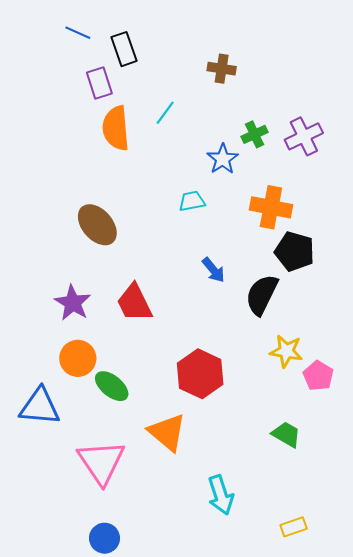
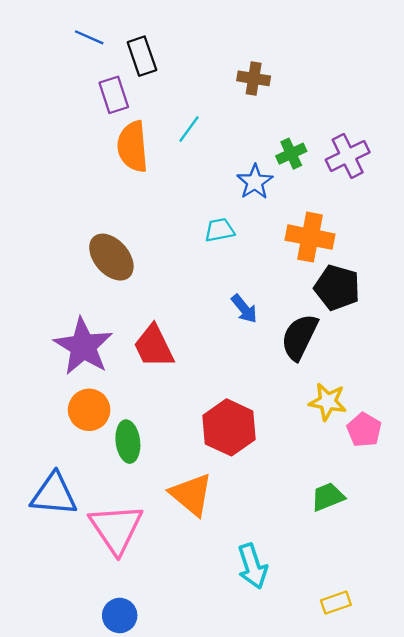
purple star: (73, 303) -> (83, 346), size x1.4
green ellipse: (112, 386) -> (128, 442), turned 44
blue triangle: (40, 407) -> (54, 494), moved
green trapezoid: (286, 434) -> (328, 497), turned -52

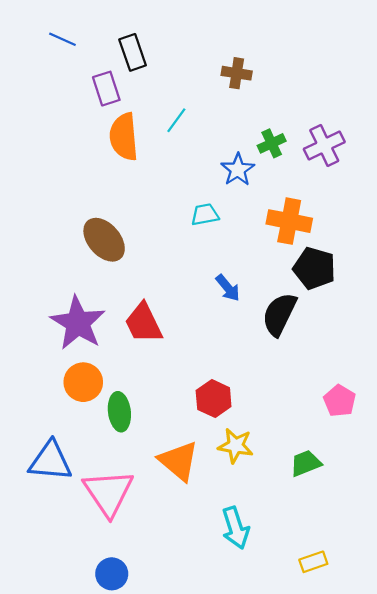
blue line: (89, 37) -> (62, 39), moved
yellow star: (328, 402) -> (236, 446), moved
red hexagon: (229, 427) -> (214, 399), size x0.7

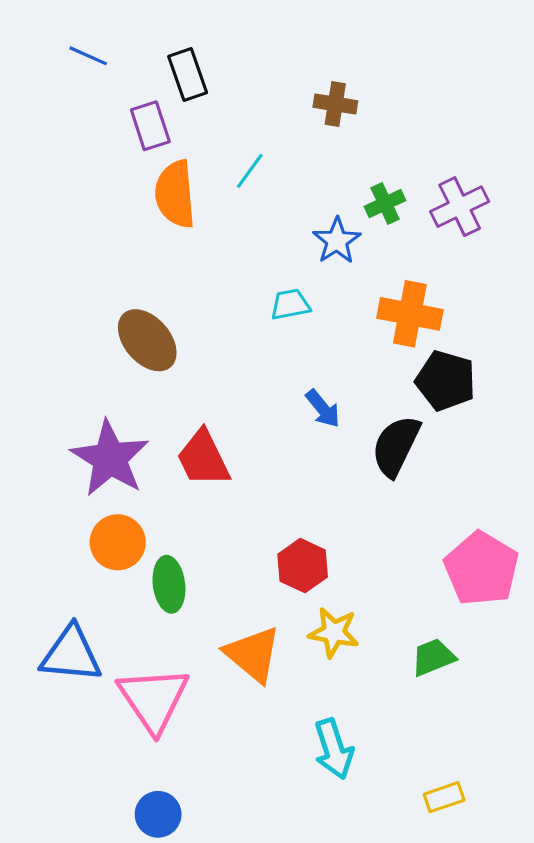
pink pentagon: (340, 401) -> (481, 569), size x1.6

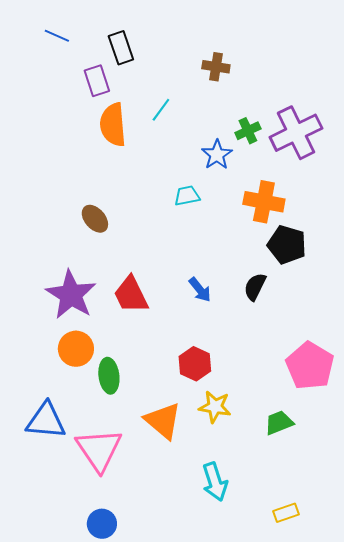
purple cross: (460, 207) -> (296, 133), size x1.4
brown ellipse: (147, 340) -> (95, 219), size x0.7
blue arrow: (323, 409) -> (200, 290), moved
black semicircle: (396, 446) -> (255, 287), size x0.7

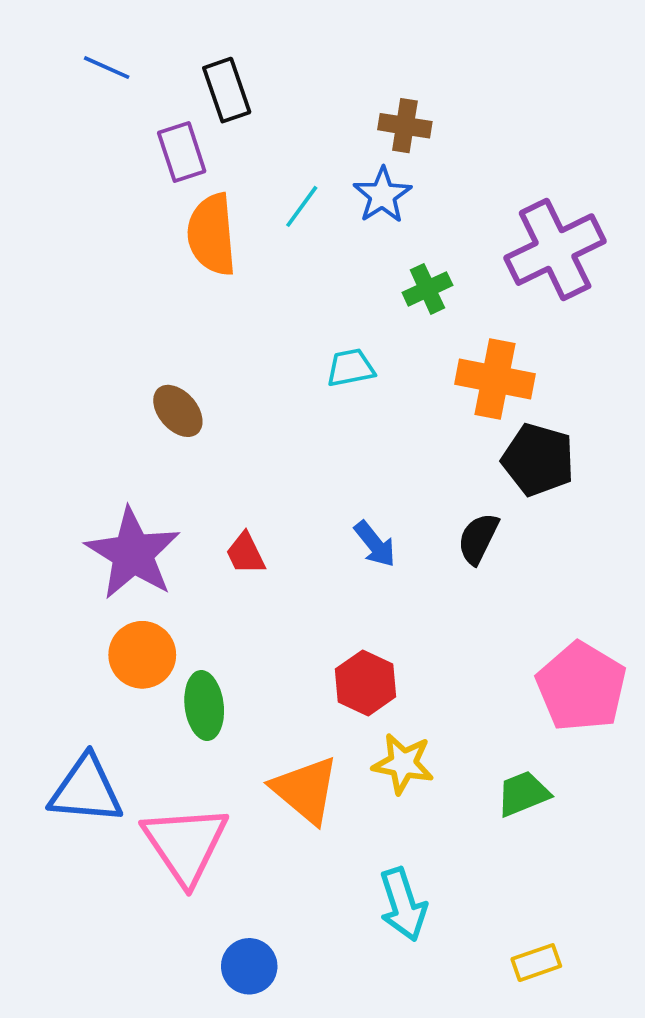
green cross: (248, 131) -> (427, 289), moved
blue star: (217, 155) -> (382, 195), moved
red trapezoid: (131, 295) -> (245, 554), size x0.6
blue circle: (102, 524) -> (249, 966), moved

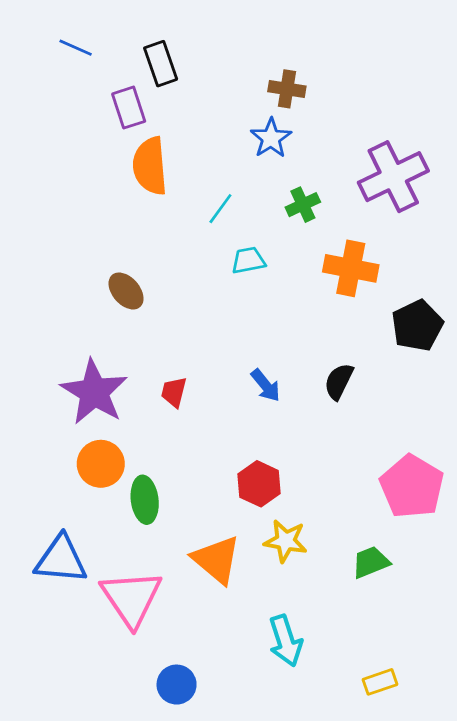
cyan line: (302, 206) -> (220, 209), moved
black pentagon: (538, 460) -> (417, 326), moved, turned 30
red trapezoid: (245, 554) -> (174, 392), turned 40

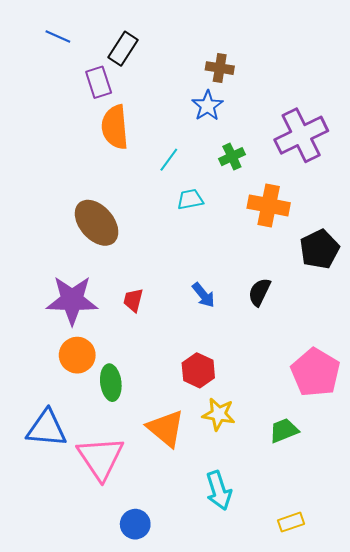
black rectangle: (161, 64) -> (123, 49), turned 52
brown ellipse: (126, 291) -> (97, 223), size x1.6
purple star: (94, 392) -> (72, 300), turned -30

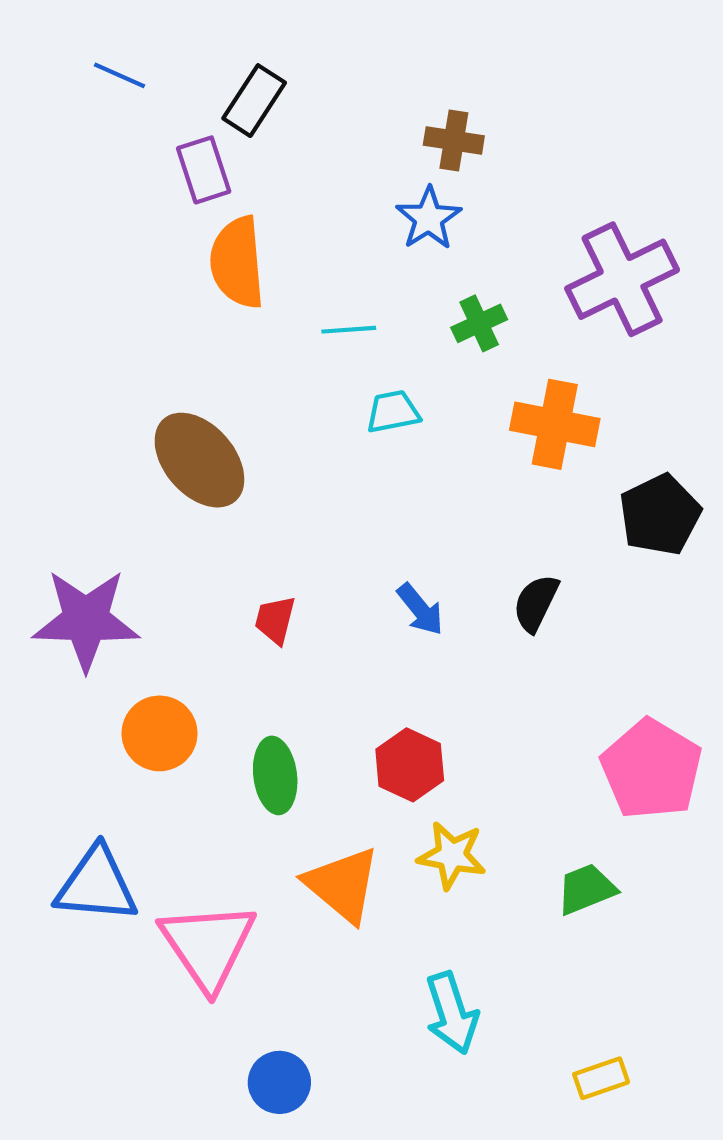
cyan line: (169, 160) -> (349, 330), turned 50
purple star: (72, 300) -> (86, 620), moved
green ellipse: (111, 383) -> (275, 775), moved

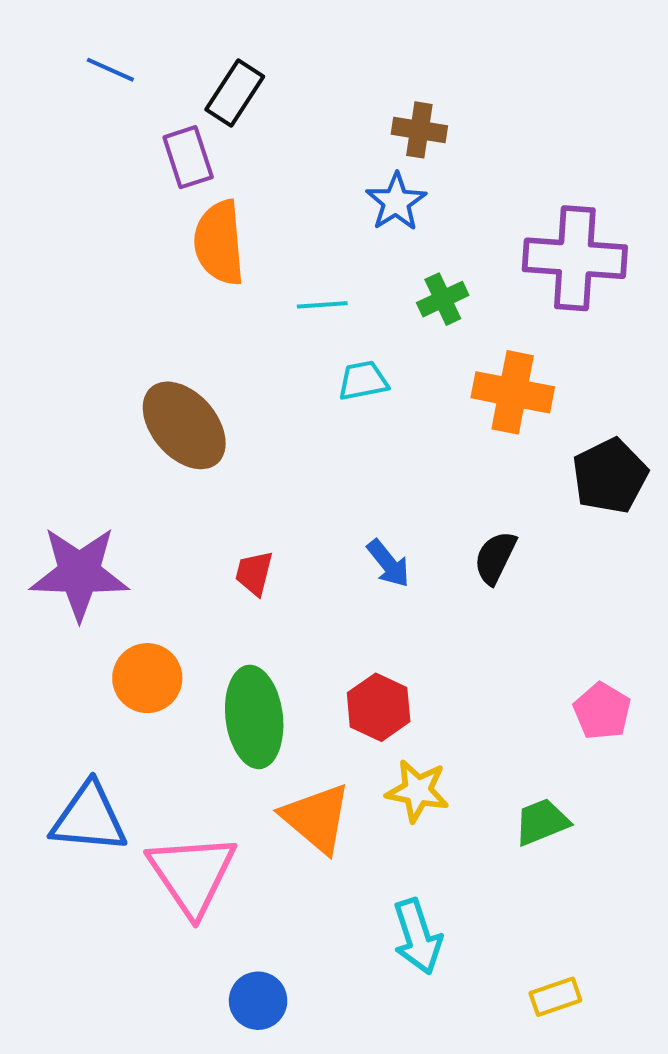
purple cross: (622, 279) -> (575, 258), turned 30
pink pentagon: (651, 769) -> (602, 711), size x0.6
green ellipse: (275, 775) -> (254, 717), size x1.4

